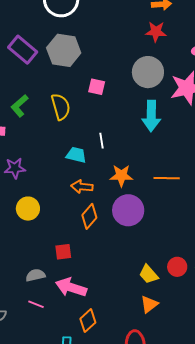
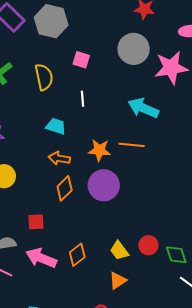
cyan arrow: (151, 116) -> (143, 108), moved, turned 108
white line: (101, 141) -> (83, 99), moved
orange line: (167, 178) -> (132, 145), moved
orange diamond: (88, 321) -> (77, 255), moved

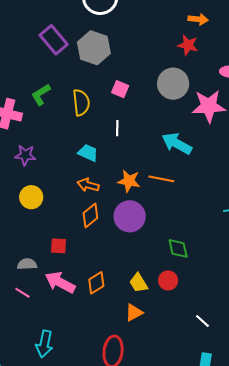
green diamond: (176, 255) -> (178, 248), moved

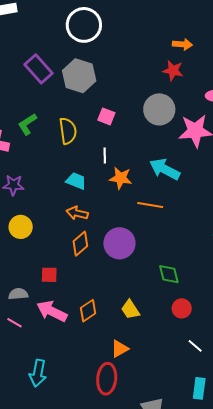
orange star: (129, 181) -> (121, 178), moved
red circle: (168, 280) -> (182, 308), moved
orange triangle: (134, 313) -> (120, 349), moved

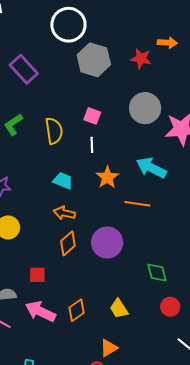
red star: (173, 71) -> (141, 59), moved
gray hexagon: (79, 76) -> (94, 60), moved
white line: (105, 156) -> (92, 145), moved
orange star: (121, 178) -> (107, 177), turned 30

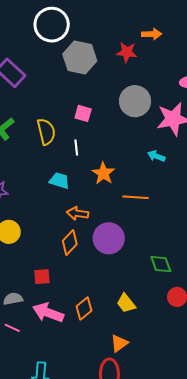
white line: (92, 145) -> (76, 147), moved
cyan arrow: (151, 168) -> (156, 156), moved, size x0.6
orange arrow: (64, 213) -> (78, 213), moved

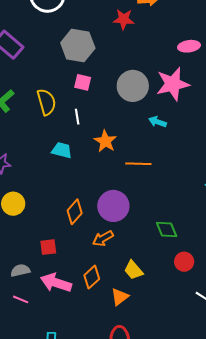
gray hexagon: (80, 57) -> (78, 45), moved
gray circle: (135, 101) -> (133, 86), moved
orange arrow: (78, 213) -> (103, 238), moved, turned -35
orange triangle: (119, 343) -> (120, 297), moved

